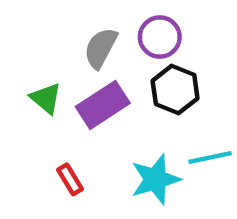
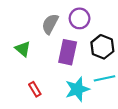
black hexagon: (175, 90) -> (102, 47), moved
purple rectangle: (103, 105) -> (68, 52), moved, turned -45

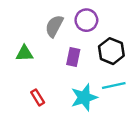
green triangle: (23, 49) -> (25, 53), turned -42
purple rectangle: (68, 52) -> (73, 57), size x0.7

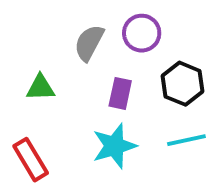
red rectangle: (38, 97) -> (31, 160), moved, size x1.5
cyan star: (84, 97) -> (114, 146), moved

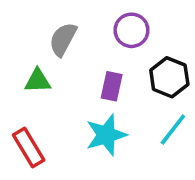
gray semicircle: (89, 43) -> (63, 39), moved
cyan line: (186, 140) -> (173, 130), turned -40

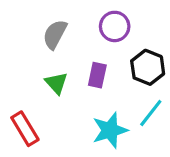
green triangle: (38, 81) -> (56, 83), moved, turned 50
cyan star: (106, 135) -> (110, 130), moved

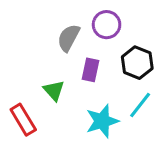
gray semicircle: (55, 34) -> (69, 38), moved
green triangle: (56, 83) -> (54, 90), moved

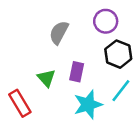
purple circle: (107, 25) -> (106, 21), moved
purple rectangle: (90, 70) -> (77, 72), moved

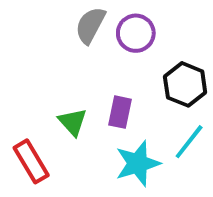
purple circle: (106, 21) -> (136, 33), moved
gray semicircle: (59, 33) -> (90, 25), moved

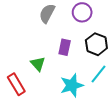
purple circle: (136, 33) -> (82, 12), moved
purple rectangle: (120, 112) -> (65, 47), moved

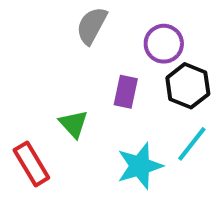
purple circle: (82, 12) -> (164, 44), moved

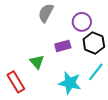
purple rectangle: (126, 92) -> (63, 46), turned 63
cyan star: (140, 166) -> (70, 83), turned 30

